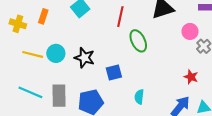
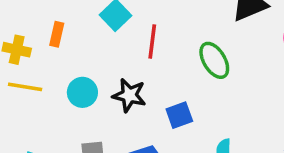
red line: (120, 17) -> (152, 41), moved
yellow line: (33, 54) -> (25, 87), moved

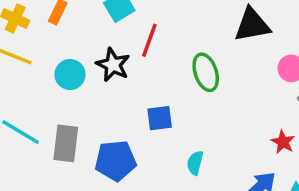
black star: (129, 95) -> (113, 65), moved

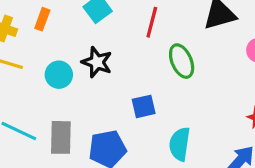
red line: (149, 40) -> (152, 22), moved
cyan semicircle: (195, 163) -> (180, 144), size x1.5

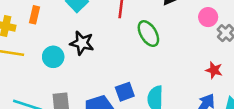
blue square: (144, 106) -> (125, 92), moved

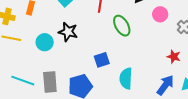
pink circle: (208, 17) -> (160, 14), moved
blue square: (125, 92) -> (102, 60), moved

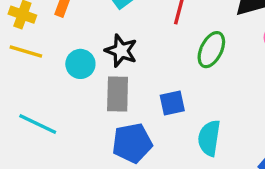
green ellipse: (122, 26) -> (211, 50), turned 50
gray rectangle: (50, 82) -> (118, 94), moved

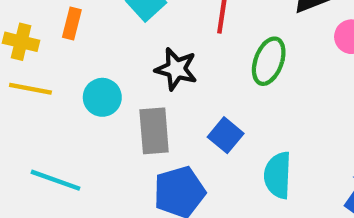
black star: (121, 51) -> (176, 69), moved
blue square: (172, 103) -> (226, 135), turned -32

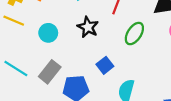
gray rectangle: (154, 131) -> (50, 72), moved, turned 30

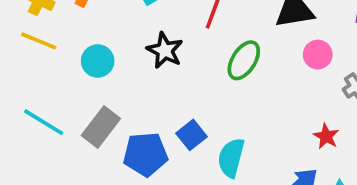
blue square: (105, 65) -> (191, 135), moved

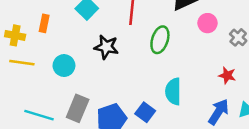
blue square: (191, 135) -> (145, 112), moved
cyan semicircle: (231, 158) -> (173, 91), moved

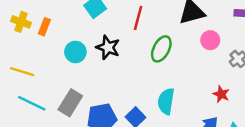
orange rectangle: (44, 23) -> (44, 27), moved
yellow line: (22, 63) -> (22, 72), moved
cyan circle: (64, 66) -> (75, 52), moved

